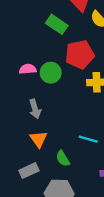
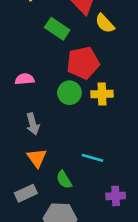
green circle: (51, 73) -> (69, 93), moved

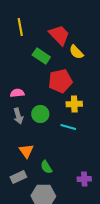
green circle: (69, 93) -> (40, 114), moved
gray arrow: (33, 124) -> (18, 116), moved
cyan line: (93, 158) -> (68, 127), moved

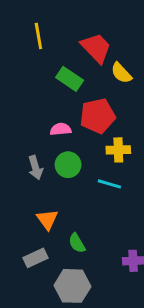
pink semicircle: (17, 93) -> (61, 129), moved

